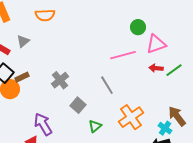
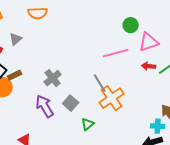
orange cross: (131, 117) -> (112, 98), moved
purple arrow: (43, 124) -> (45, 106), moved
cyan cross: (165, 128) -> (158, 126), turned -32

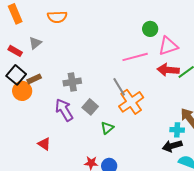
red arrow: (149, 66) -> (168, 70), size x1.5
gray cross: (53, 78) -> (72, 82), turned 30

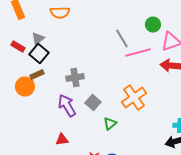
black square: (16, 75) -> (39, 54), moved
gray line: (119, 87) -> (122, 39), moved
red triangle: (44, 144) -> (62, 140), moved, turned -40

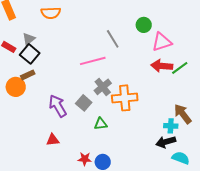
pink line: (138, 53) -> (93, 61), moved
gray cross: (75, 78) -> (103, 87), moved, turned -30
orange cross: (134, 98) -> (125, 98), turned 30
green triangle: (110, 124) -> (101, 124), turned 32

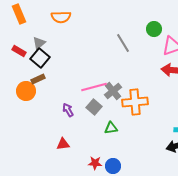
pink line: (93, 61) -> (94, 87), moved
purple arrow: (58, 106) -> (68, 110), size x0.6

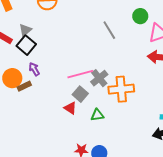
brown rectangle: (38, 79) -> (24, 86), moved
purple arrow: (68, 110) -> (34, 69), moved
red triangle: (63, 144) -> (70, 108), moved, turned 40

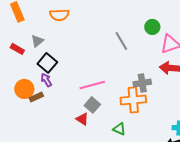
black square: (26, 45) -> (47, 63), moved
gray cross: (99, 78) -> (142, 83), moved, turned 30
green triangle: (97, 115) -> (119, 129), moved, turned 32

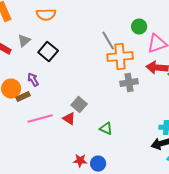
black square: (47, 63) -> (48, 52), moved
pink line: (92, 85) -> (40, 119), moved
orange cross: (133, 100) -> (120, 57), moved

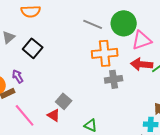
green circle: (139, 27) -> (124, 23), size x1.6
gray line: (108, 41) -> (93, 24), moved, turned -36
pink line: (40, 119) -> (25, 115), turned 65

